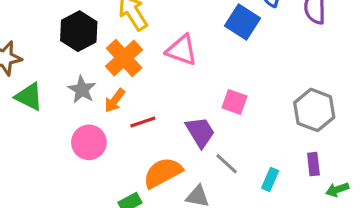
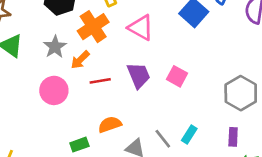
purple trapezoid: (200, 132) -> (139, 75), moved
gray line: (227, 164) -> (163, 139), moved
orange semicircle: (163, 173) -> (110, 125), size x0.7
cyan rectangle: (270, 179) -> (189, 135), moved

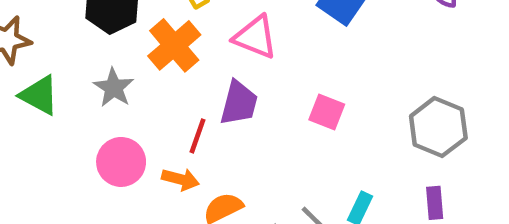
orange arrow: (80, 60) -> (180, 179), moved, turned -114
purple trapezoid: (139, 75) -> (239, 103), moved, turned 44
red line: (100, 81) -> (198, 136), turned -54

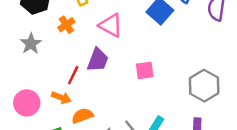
orange cross: (174, 45) -> (66, 25), size x0.6
pink square: (327, 112) -> (145, 70), turned -36
pink circle: (121, 162) -> (27, 103), moved

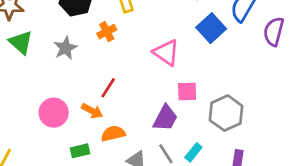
pink triangle: (111, 25) -> (166, 52), moved
purple trapezoid: (98, 60) -> (165, 118), moved
gray hexagon: (204, 86) -> (226, 113), moved

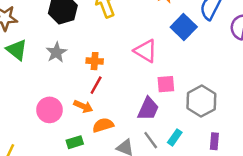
orange cross: (107, 32) -> (95, 61), moved, turned 35

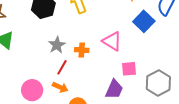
gray star: (56, 52) -> (57, 45), moved
orange cross: (95, 61) -> (82, 50), moved
red line: (96, 85) -> (62, 67), moved

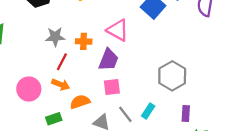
gray star: (57, 45) -> (55, 37), turned 30
pink square: (129, 69) -> (112, 87), moved
purple trapezoid: (114, 89) -> (109, 60), moved

